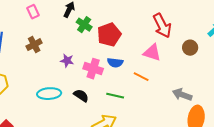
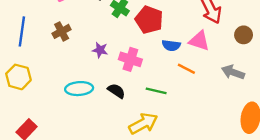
red pentagon: (109, 35) -> (149, 20), turned -30
blue semicircle: (115, 63) -> (171, 45), moved
gray arrow: (182, 95) -> (233, 72), moved

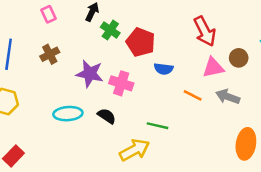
pink triangle: (199, 41) -> (213, 68), moved, turned -30
purple star: (100, 50) -> (90, 74), size x1.6
orange line: (186, 69) -> (193, 95), moved
green line: (156, 91) -> (158, 126), moved

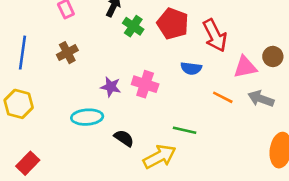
red arrow: (205, 31) -> (215, 35), moved
red pentagon: (141, 42) -> (173, 24), moved
purple star: (90, 74) -> (111, 87), moved, size x0.7
black semicircle: (107, 116) -> (124, 138), moved

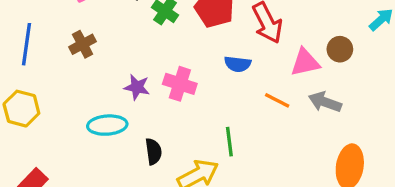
green line: (185, 130) -> (229, 142), turned 70
black semicircle: (124, 138) -> (153, 151), turned 48

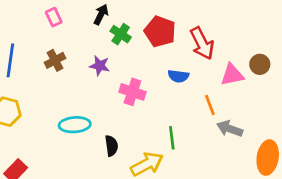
purple star: (137, 87) -> (100, 66), moved
orange line: (277, 100) -> (210, 105), turned 42
gray arrow: (325, 102) -> (230, 129), moved

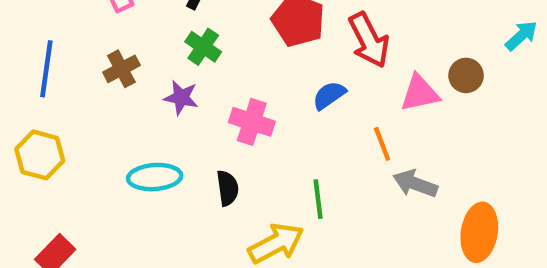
green cross: (121, 34) -> (203, 47), moved
purple star: (100, 66) -> (181, 98), moved
blue semicircle: (178, 76) -> (329, 95), turned 138
black semicircle: (111, 146) -> (227, 188), moved

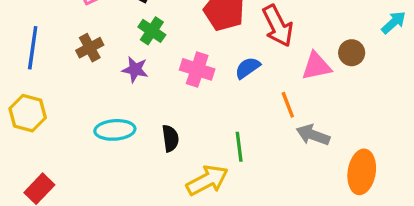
pink cross: (252, 122) -> (197, 69), moved

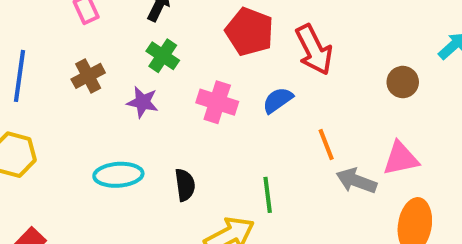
pink triangle: (316, 66) -> (401, 159), moved

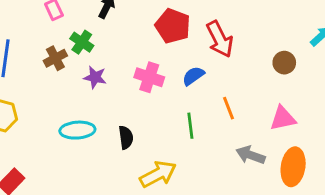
green cross: (163, 56) -> (82, 42), moved
gray arrow: (356, 181) -> (251, 155), moved
green line: (268, 195) -> (190, 126), moved

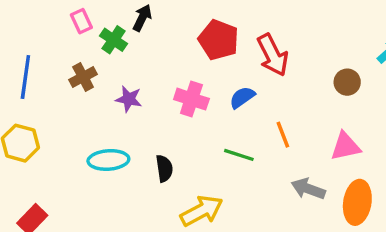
green cross: (82, 42) -> (114, 40), moved
green line: (190, 126) -> (239, 155), turned -65

